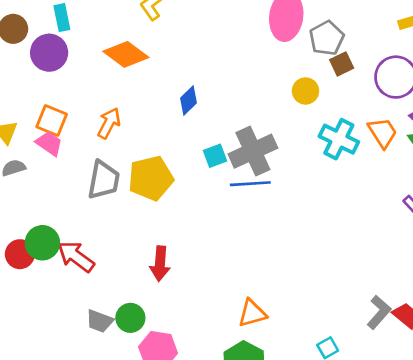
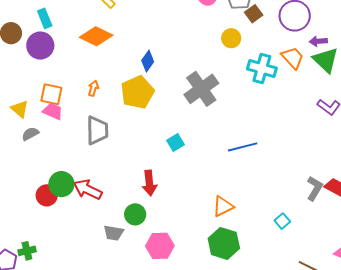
orange arrow: (109, 123) -> (93, 88), size x0.7
cyan square: (215, 156) -> (176, 142), moved
yellow pentagon: (151, 178) -> (137, 92), moved
blue line: (250, 184) -> (243, 147), moved
green circle: (130, 318) -> (135, 214), moved

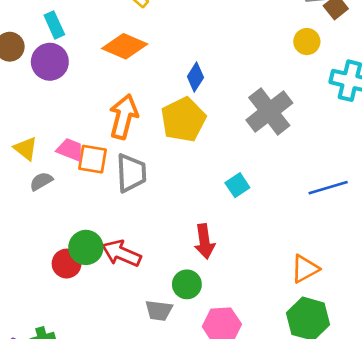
orange arrow: (93, 88) -> (124, 117), size x2.0
orange square: (51, 94) -> (92, 159), moved

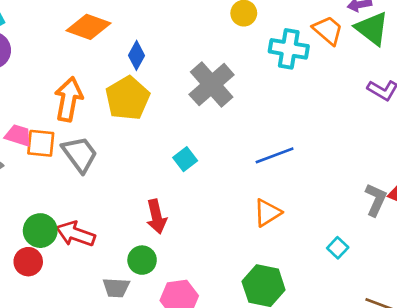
orange diamond: (125, 46) -> (89, 27), moved
gray trapezoid: (131, 173) -> (80, 154), turned -30
red circle: (67, 264) -> (28, 262), moved
orange triangle: (305, 269) -> (267, 213), moved

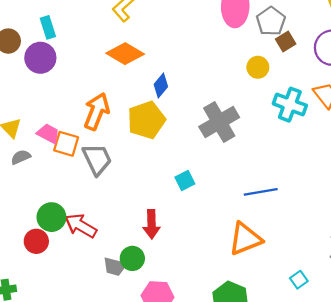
orange triangle: (267, 213) -> (245, 239), size x1.4
gray trapezoid: (116, 288) -> (115, 267), moved

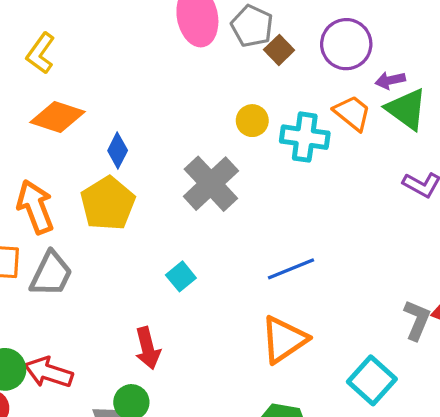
yellow circle: (258, 67) -> (252, 121), moved
orange arrow: (97, 111) -> (35, 207), turned -30
gray trapezoid: (97, 159) -> (51, 274), turned 64
cyan square: (299, 280) -> (372, 380), size x1.8

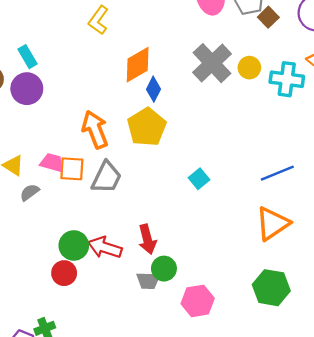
orange diamond: (57, 117) -> (138, 65), moved, turned -48
gray cross: (211, 184) -> (212, 63), moved
red arrow: (148, 348) -> (147, 239), moved

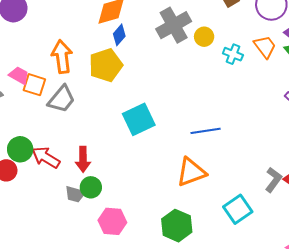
cyan cross: (287, 79) -> (233, 54), size x0.7
cyan square: (199, 179) -> (139, 119), size x1.8

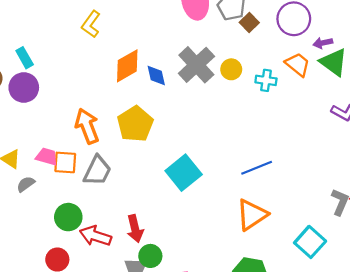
blue diamond: (119, 35) -> (156, 76), moved, turned -40
green circle: (20, 149) -> (68, 217), moved

